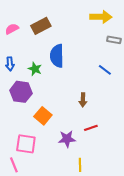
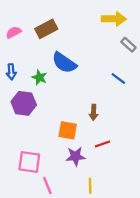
gray rectangle: (114, 40) -> (129, 45), turned 32
blue semicircle: (57, 56) -> (64, 63), turned -55
orange square: (43, 116) -> (68, 130), moved, turned -30
pink line: (14, 165) -> (47, 186), moved

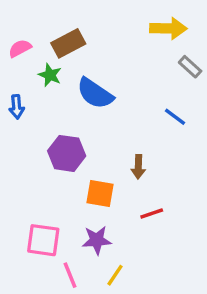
green star: (39, 77) -> (50, 75), moved
purple hexagon: (24, 103) -> (67, 153), moved
purple star: (76, 156) -> (97, 240), moved
yellow line: (90, 186) -> (115, 275), moved, turned 35

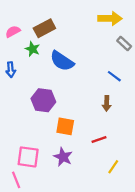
brown arrow: (138, 167) -> (107, 103), moved
purple star: (97, 240) -> (63, 157), turned 30
pink line: (70, 275) -> (16, 180), moved
yellow line: (115, 275) -> (113, 167), moved

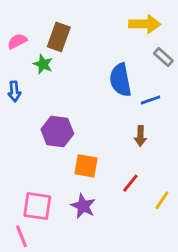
brown rectangle: (44, 28) -> (59, 37), turned -42
blue semicircle: (62, 61) -> (120, 80), moved, turned 45
blue line: (114, 76) -> (150, 100), turned -56
red line: (99, 139) -> (130, 183), turned -32
yellow line: (113, 167) -> (162, 200), moved

